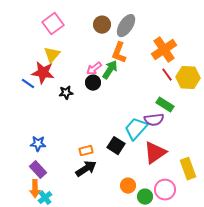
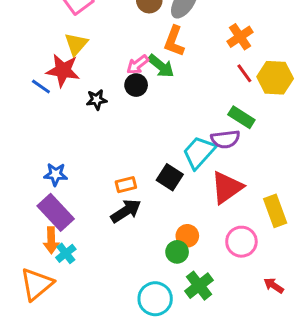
orange cross: (164, 50) -> (240, 37), size x0.7
green arrow: (110, 70) -> (161, 66), turned 96
purple rectangle: (38, 170) -> (56, 212), size x1.4
green circle: (145, 197) -> (177, 252), moved

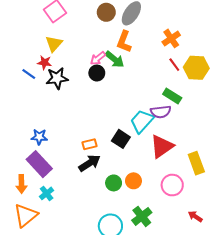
red star: (63, 70) -> (44, 63), size x0.6
black star: (97, 100) -> (57, 78), moved, size x1.5
orange arrow: (51, 240) -> (21, 184), moved
green circle: (177, 252) -> (114, 183), moved

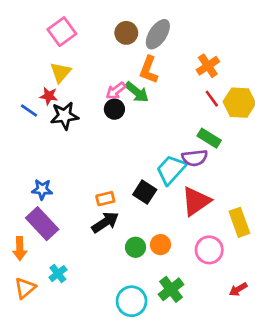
cyan cross: (47, 193) -> (58, 274), moved
orange triangle: (26, 215) -> (25, 288), size x0.7
red arrow: (195, 216) -> (238, 289), turned -64

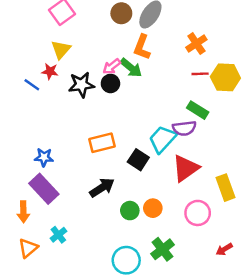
red line: (212, 99) -> (200, 74), turned -56
black star: (64, 116) -> (81, 85), moved
orange rectangle: (105, 199) -> (102, 143), moved, size x1.5

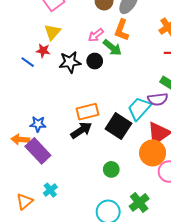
pink arrow: (112, 67) -> (96, 35), moved
black square: (138, 160) -> (118, 126), size x1.4
black arrow: (102, 188) -> (81, 130), moved
orange circle: (153, 208) -> (153, 153), moved, size x1.6
orange arrow: (23, 212) -> (20, 139), moved, turned 96

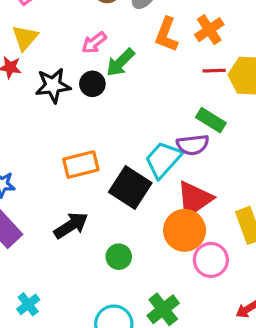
orange L-shape: (122, 30) -> (166, 34), moved
green arrow: (112, 48) -> (120, 62), turned 96
black arrow: (81, 130) -> (71, 225), moved
cyan cross: (50, 190) -> (28, 304), moved

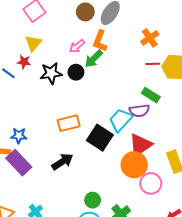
orange L-shape: (166, 34) -> (100, 41), moved
green circle: (119, 257) -> (93, 200), moved

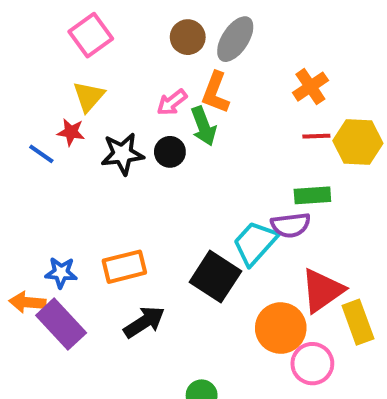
green arrow: (94, 59) -> (204, 126), turned -66
green rectangle: (151, 95) -> (312, 195), turned -36
orange rectangle: (69, 123) -> (124, 267), moved
red triangle: (140, 145) -> (322, 290), moved

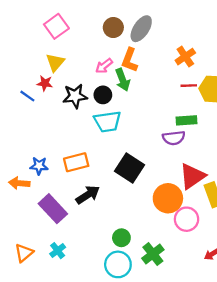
cyan trapezoid: (255, 243) -> (108, 122), moved, turned -140
purple rectangle: (61, 324) -> (53, 209), moved

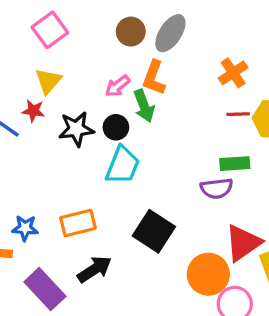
cyan trapezoid: (108, 122) -> (123, 165), turned -60

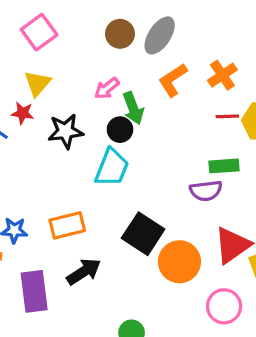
orange L-shape: (154, 78) -> (173, 80), moved, turned 36
black circle: (116, 127) -> (120, 130), moved
orange circle: (208, 274) -> (179, 262), moved
purple rectangle: (45, 289) -> (34, 291), turned 36

